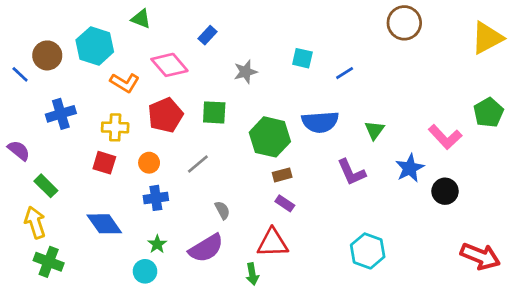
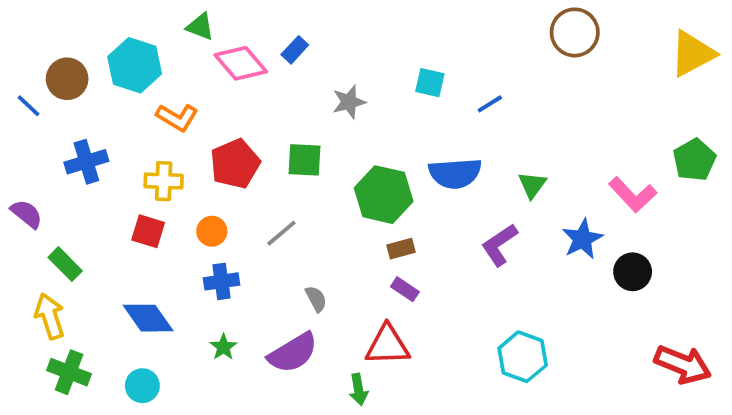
pink diamond: (169, 65) -> (241, 63), moved
purple L-shape: (351, 172) -> (499, 245), turned 80
cyan circle: (145, 271) -> (142, 386), moved

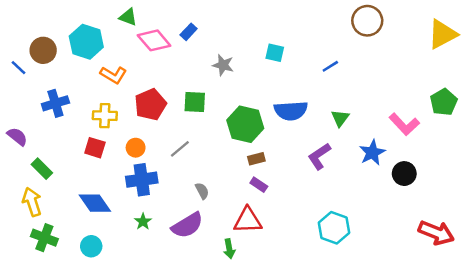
gray star: (349, 102) -> (223, 65), turned 30
blue line: (490, 104) -> (330, 66), moved
blue cross: (221, 281) -> (142, 180), size x1.4

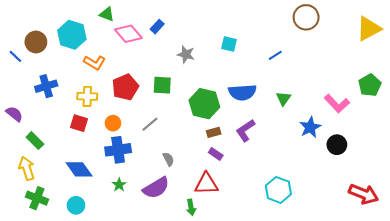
purple L-shape: (319, 156) -> (245, 130), moved

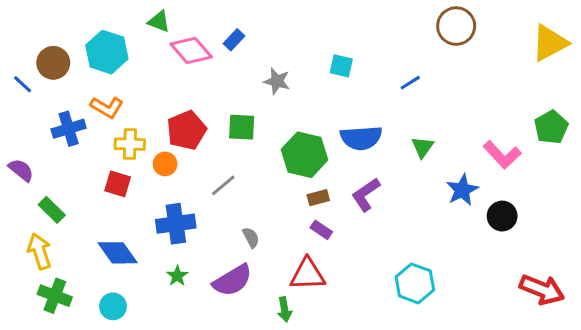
orange L-shape: (94, 63) -> (107, 107), moved
orange circle: (113, 123) -> (165, 164), moved

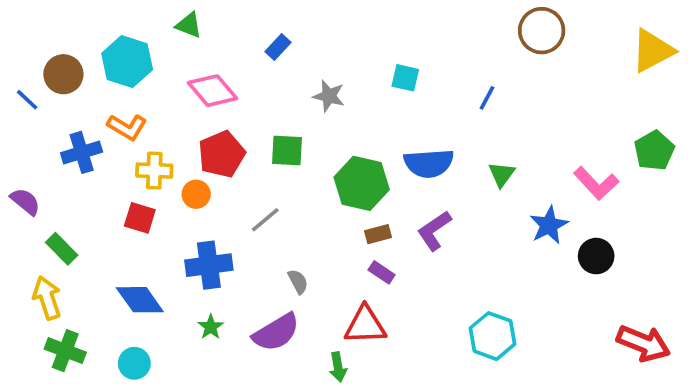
pink diamond: (191, 51) -> (213, 91), moved
blue line: (410, 83) -> (487, 98), turned -30

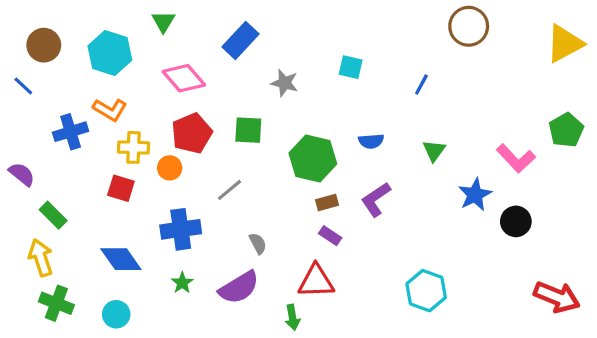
green triangle: (189, 25) -> (163, 22), turned 40
blue rectangle: (278, 47) -> (240, 40), size x1.6
brown circle: (63, 74) -> (44, 45), moved
blue semicircle: (429, 163) -> (371, 141), size x0.6

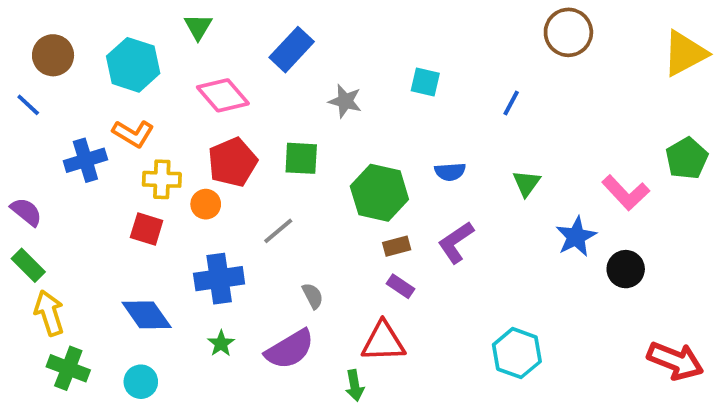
green rectangle: (53, 215) -> (28, 265), moved

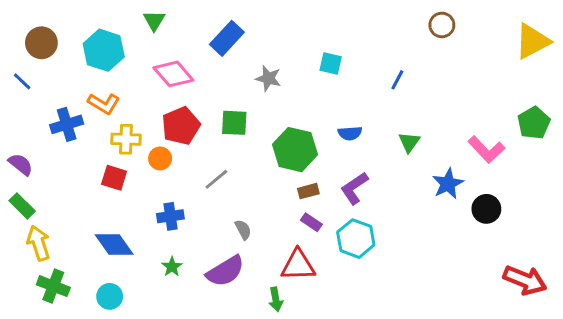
brown circle: (568, 32) -> (442, 25), size x0.7
blue cross: (219, 279) -> (170, 216), size x0.7
cyan hexagon: (517, 353) -> (356, 239), moved

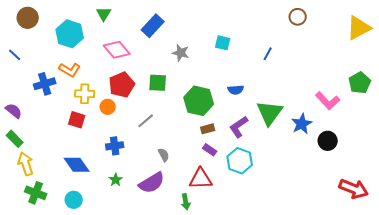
brown circle: (41, 43) -> (28, 18), moved
green triangle: (409, 142) -> (270, 113), moved, size x1.8

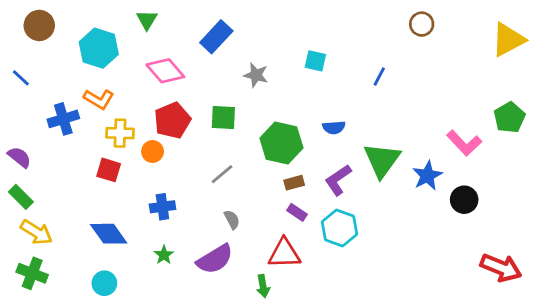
gray line: (146, 121) -> (222, 174), moved
yellow arrow: (26, 164) -> (36, 232), turned 140
green cross: (36, 193) -> (32, 273), moved

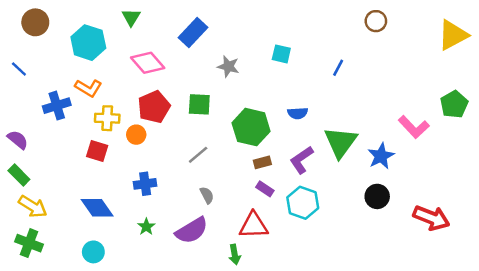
black circle: (464, 200) -> (377, 196), moved
red arrow: (501, 268) -> (431, 218), moved

